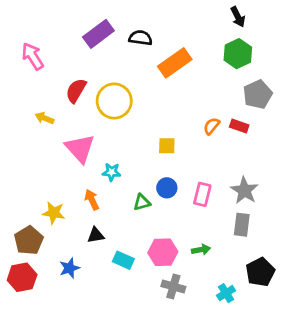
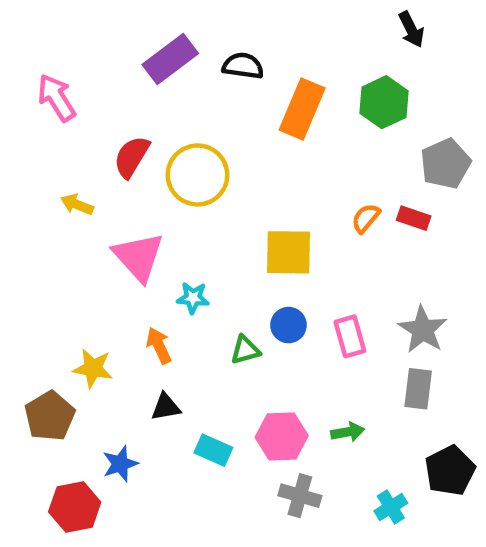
green hexagon: (238, 54) -> (384, 102), moved
orange rectangle: (175, 63) -> (302, 109), turned -32
yellow square: (167, 146) -> (288, 252), size x1.6
pink rectangle: (202, 194) -> (350, 336), turned -30
red hexagon: (22, 277) -> (75, 507), moved

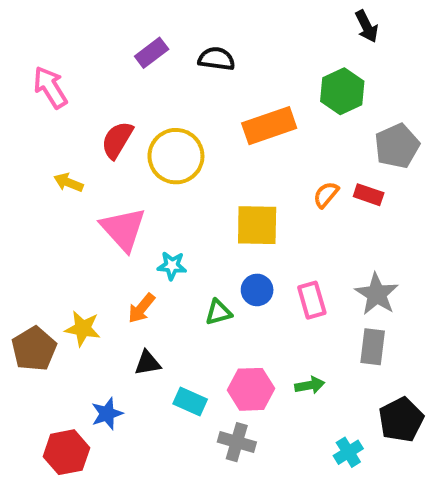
purple rectangle: (170, 59) -> (152, 53), size x0.7
orange rectangle: (302, 109) -> (269, 126), moved, turned 48
orange arrow: (159, 346) -> (141, 308), turned -116
brown pentagon: (50, 416) -> (34, 349), moved
gray cross: (300, 496) -> (237, 442), moved

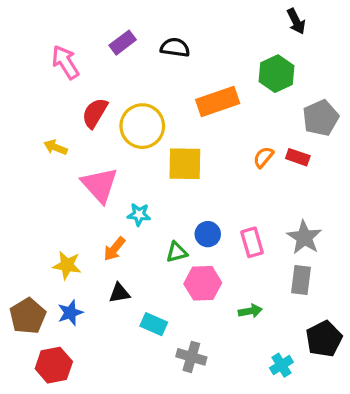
pink arrow: (50, 87) -> (65, 62), moved
yellow square: (257, 225) -> (185, 164), moved
brown pentagon: (34, 349) -> (28, 316), moved
pink hexagon: (251, 389) -> (203, 283), moved
blue star: (107, 414) -> (70, 313), moved

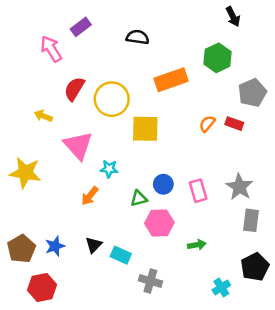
purple rectangle: (123, 43) -> (81, 27), moved
yellow star: (67, 265) -> (25, 173), moved, size x1.4
gray rectangle: (301, 280) -> (251, 220), moved
black triangle: (119, 293) -> (94, 245), moved, turned -36

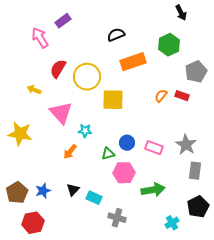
black semicircle: (138, 37) -> (116, 35), moved, turned -30
pink rectangle: (198, 191) -> (154, 148), turned -54
green arrow: (197, 245) -> (153, 190), size x1.6

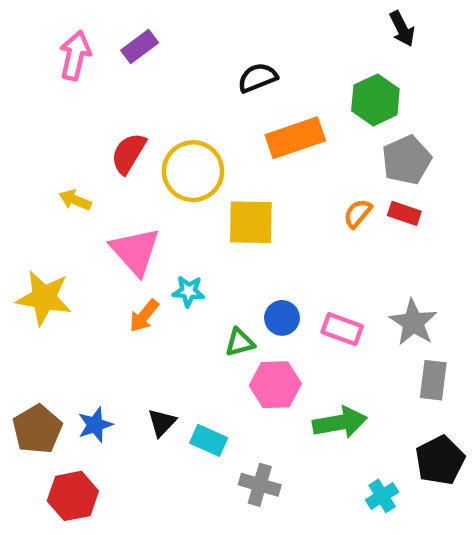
pink arrow: (40, 38) -> (75, 55), moved, turned 45
gray pentagon: (196, 72) -> (407, 160), moved
orange arrow: (70, 152) -> (144, 316), moved

